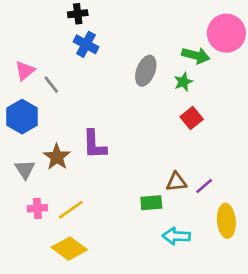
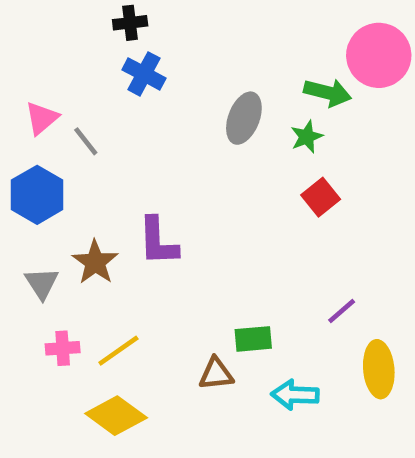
brown triangle: (176, 182) -> (216, 374), moved

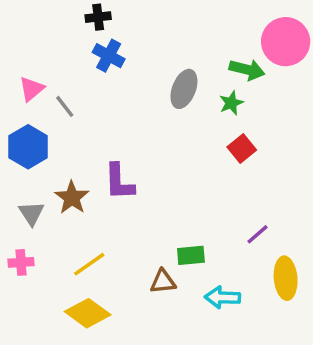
pink cross: (63, 348) -> (21, 262), moved

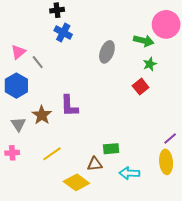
green star: (231, 103) -> (150, 64), moved
purple line: (258, 234) -> (170, 139), moved
yellow diamond: (88, 313) -> (76, 182), moved

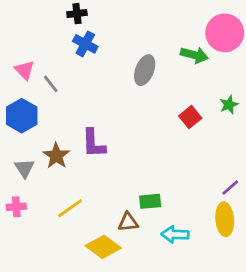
pink triangle: (18, 52) -> (25, 70), turned -35
green star: (150, 64) -> (229, 105), moved

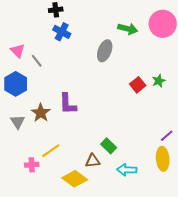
green arrow: (194, 55) -> (128, 29), moved
green star: (229, 105) -> (159, 81), moved
green rectangle: (150, 201) -> (109, 146), turned 49
pink cross: (16, 207) -> (32, 165), moved

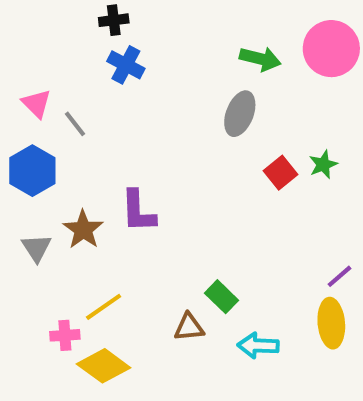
gray ellipse: (105, 51) -> (240, 114), moved
yellow diamond: (75, 179) -> (104, 366), moved

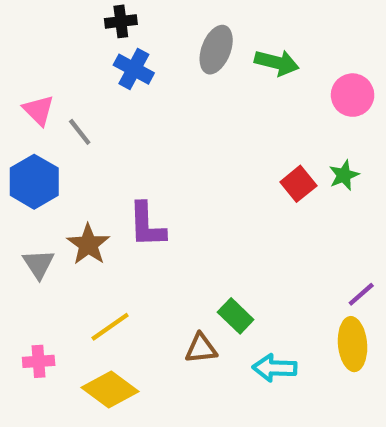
pink circle: (331, 49) -> (353, 95), moved, size x0.7
gray ellipse: (240, 114) -> (216, 50), moved
pink cross: (65, 335) -> (39, 361), moved

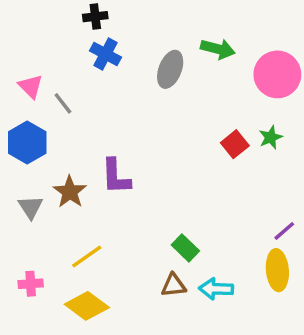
gray ellipse: (216, 50) -> (170, 69), moved
pink circle: (353, 95) -> (277, 74), size x1.4
brown triangle: (201, 348) -> (174, 285), moved

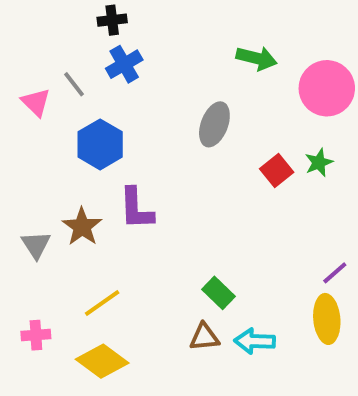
blue cross: (105, 54) -> (124, 64), turned 32
gray ellipse: (170, 69) -> (214, 124), moved
gray line: (63, 103) -> (74, 84), moved
blue hexagon: (27, 142) -> (100, 144), moved

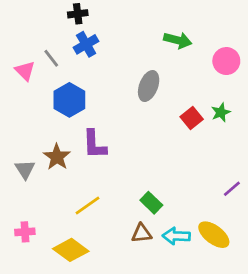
pink circle: (327, 88) -> (226, 61), size x0.7
yellow line: (102, 303) -> (87, 205), moved
yellow ellipse: (327, 319) -> (214, 235), moved, turned -48

